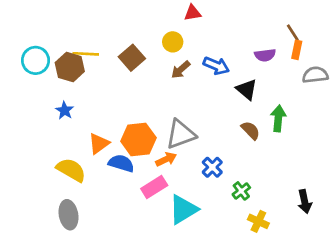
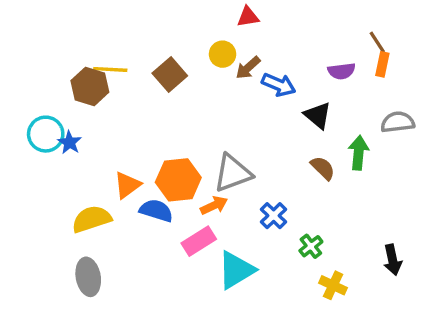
cyan circle: (36, 60) -> (46, 134), moved
brown arrow: (181, 70) -> (248, 68), moved
gray semicircle: (315, 75) -> (398, 122), moved
blue star: (65, 110) -> (70, 143), moved
yellow semicircle: (71, 170) -> (92, 219), turned -48

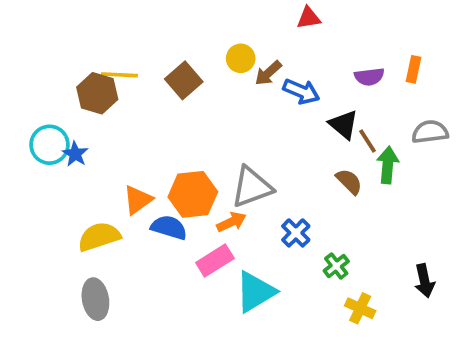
red triangle: (248, 17) -> (309, 18), moved
brown line: (377, 42) -> (367, 141), moved

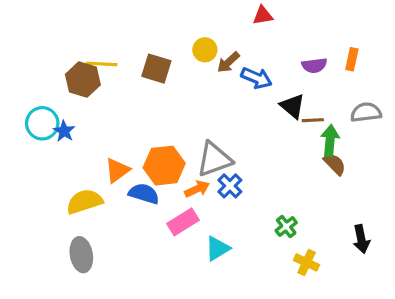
brown square: (184, 80) -> (156, 69), turned -32
brown line: (367, 141) -> (313, 120), turned -60
brown semicircle: (349, 181) -> (335, 164), moved
blue cross: (296, 233) -> (230, 186), moved
cyan triangle: (255, 292) -> (217, 248), size x0.7

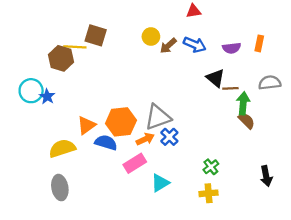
brown square: (156, 69) -> (96, 35), moved
blue arrow: (256, 78) -> (195, 45), moved
yellow cross: (307, 262) -> (209, 193), moved, turned -30

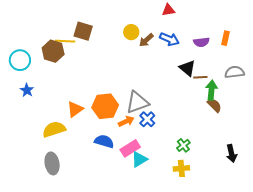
cyan circle: (31, 91) -> (20, 60), moved
blue star: (47, 96) -> (27, 90), moved
blue semicircle: (106, 143) -> (104, 141), moved
pink rectangle: (135, 163) -> (130, 148), moved

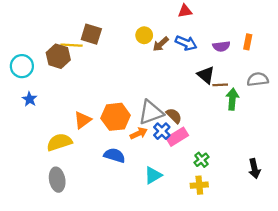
brown semicircle: (214, 105) -> (174, 116), moved
pink rectangle: (130, 148) -> (177, 137), moved

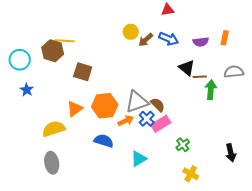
brown square: (91, 34) -> (83, 72), moved
yellow cross: (199, 185) -> (191, 174), moved, turned 35

